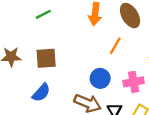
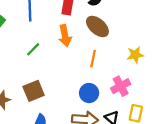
green line: (43, 14) -> (33, 49), moved

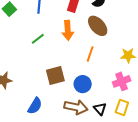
pink cross: (121, 86) -> (122, 81), moved
brown square: (34, 91) -> (55, 76), moved

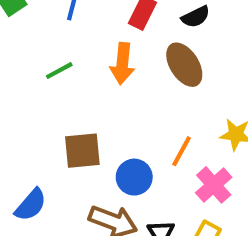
orange line: (90, 54) -> (182, 151), moved
pink cross: (122, 81) -> (214, 185), turned -30

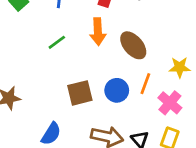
brown ellipse: (184, 65) -> (133, 45), moved
blue circle: (134, 177) -> (117, 90), moved

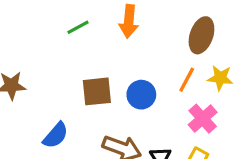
brown ellipse: (133, 45) -> (201, 35), moved, turned 52
orange line: (145, 84) -> (187, 80), moved

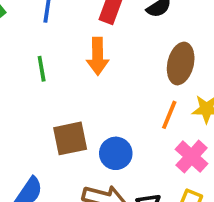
green line: (78, 27) -> (42, 69), turned -65
blue circle: (141, 95) -> (116, 153), moved

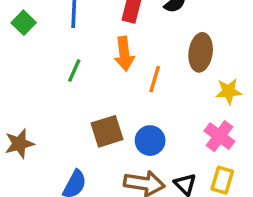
green line: (42, 69) -> (74, 70), turned 40
orange line: (169, 115) -> (155, 79), moved

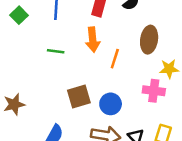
green line: (74, 70) -> (56, 51), turned 72
pink cross: (219, 136) -> (154, 91), moved, turned -30

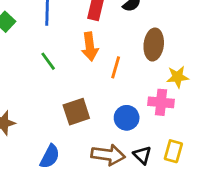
green line: (56, 51) -> (48, 61), turned 48
blue circle: (111, 104) -> (127, 118), moved

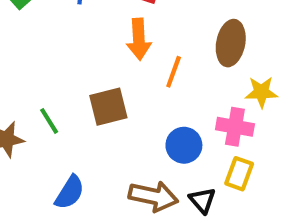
green line: (48, 61) -> (49, 121), moved
brown square: (76, 112) -> (108, 107), moved
yellow rectangle: (173, 151) -> (239, 174), moved

